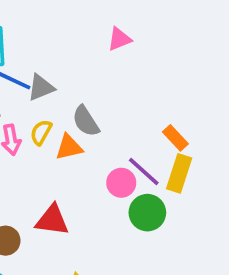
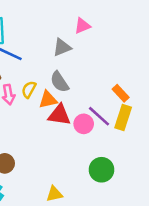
gray triangle: (41, 88) -> (62, 47), moved
green circle: (147, 213) -> (102, 170), moved
red triangle: (52, 220) -> (59, 115), moved

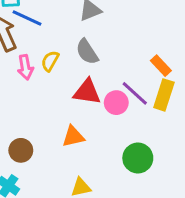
orange triangle: (48, 100) -> (73, 136), moved

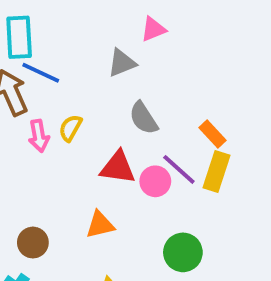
gray semicircle: (87, 52) -> (143, 118), moved

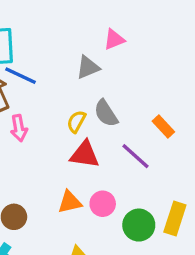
yellow semicircle: (70, 128) -> (76, 122), moved
yellow rectangle: (216, 171) -> (175, 218), moved
pink circle: (155, 181) -> (103, 204), moved

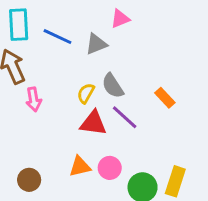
blue line: (21, 76) -> (57, 37), moved
purple line: (135, 156) -> (125, 117), moved

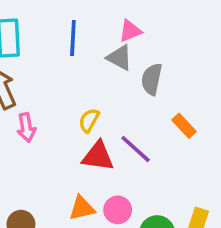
blue line: (57, 37) -> (73, 38), moved, turned 68
gray triangle: (96, 44) -> (119, 58), moved, turned 50
gray semicircle: (113, 86) -> (152, 79), moved, turned 45

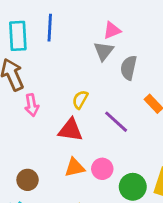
blue line: (73, 38) -> (50, 28), moved
gray triangle: (119, 58) -> (104, 51), turned 40
red triangle: (98, 156) -> (70, 130), moved

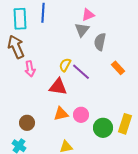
purple line: (116, 122) -> (81, 72), moved

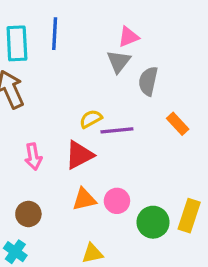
yellow semicircle: (65, 65) -> (91, 119), turned 32
pink arrow: (30, 69) -> (33, 157), moved
purple line: (81, 72) -> (117, 130), turned -48
red triangle: (58, 87) -> (79, 155), turned -36

